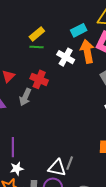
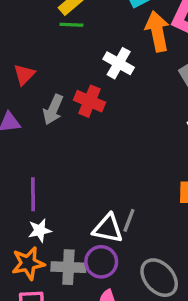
white cross: (66, 57) -> (119, 63), moved
red cross: (39, 79) -> (90, 101), moved

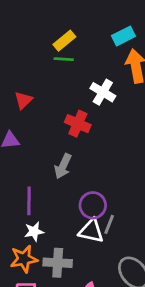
gray arrow: (53, 110) -> (63, 166), moved
purple circle: (101, 262) -> (93, 205), moved

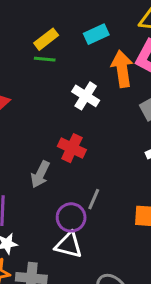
cyan rectangle: (123, 36) -> (96, 34), moved
red cross: (78, 124) -> (72, 148), moved
gray line: (109, 224) -> (94, 199), moved

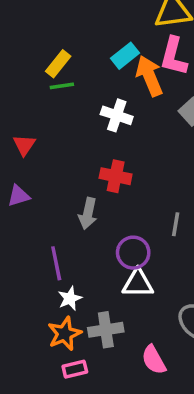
cyan rectangle: (96, 34) -> (125, 56), moved
gray line: (94, 199) -> (176, 224), moved

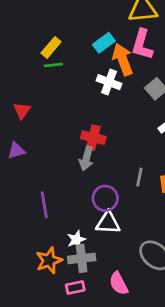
white cross: (117, 115) -> (109, 82), moved
gray arrow: (88, 214) -> (86, 159), moved
white star: (70, 298) -> (76, 240), moved
pink rectangle: (75, 369) -> (75, 287), moved

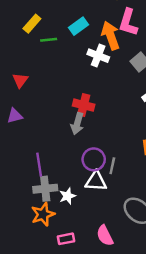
cyan rectangle: (104, 43) -> (78, 26), moved
yellow rectangle: (51, 47) -> (32, 24), moved
gray line: (139, 177) -> (112, 166), moved
gray cross: (82, 258) -> (45, 189), moved

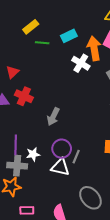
red cross: (84, 105) -> (24, 96), moved
white star: (68, 196) -> (33, 154), moved

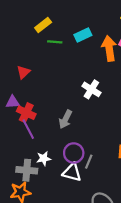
white cross: (81, 63) -> (91, 89), moved
red cross: (24, 96) -> (26, 113), moved
purple line: (16, 145) -> (28, 129), moved, turned -30

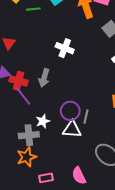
white cross: (91, 89) -> (65, 48), moved
gray arrow: (65, 119) -> (44, 78), moved

